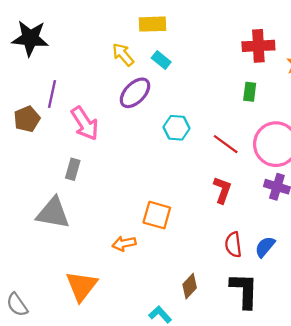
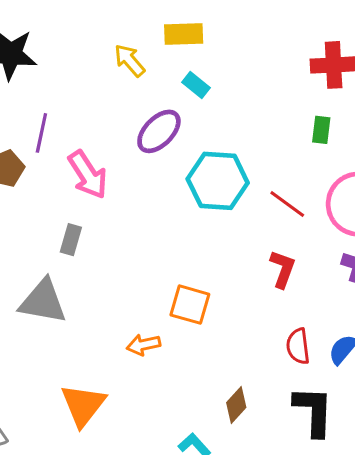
yellow arrow: (123, 55) -> (130, 60), moved
cyan hexagon: (177, 128) -> (218, 181), size x1.6

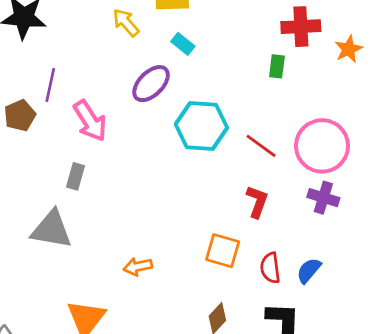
green rectangle: (321, 130) -> (277, 66), moved
orange square: (190, 305) -> (223, 251), moved

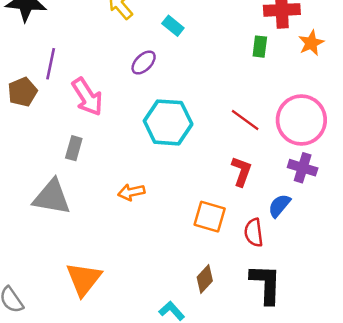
orange star: (349, 49) -> (311, 43), moved
purple ellipse: (151, 84) -> (144, 63), size x0.7
cyan hexagon: (201, 126) -> (168, 122), moved
orange arrow: (138, 267) -> (131, 192), moved
blue semicircle: (309, 271) -> (279, 206), moved

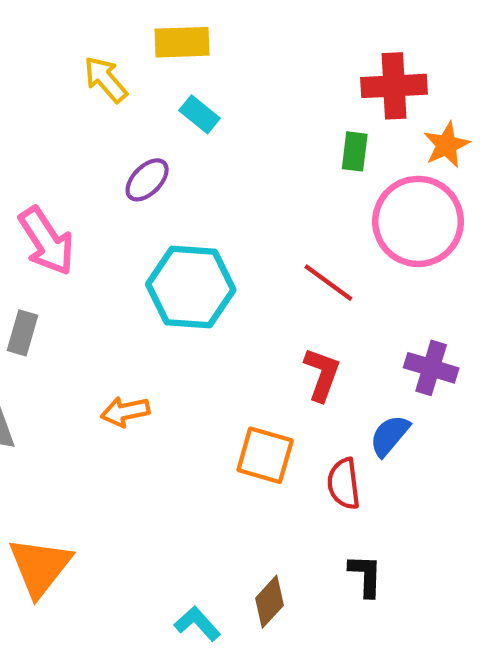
pink circle: (301, 120) -> (418, 221), moved
brown diamond: (205, 279) -> (269, 602), moved
black L-shape: (266, 284) -> (366, 575), size x0.6

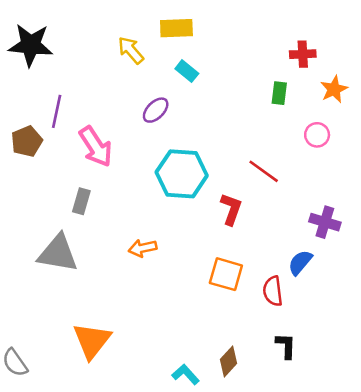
red cross: (394, 86) -> (303, 54), size x0.7
pink circle: (418, 221) -> (317, 135), size x0.5
red L-shape: (322, 374) -> (231, 209), moved

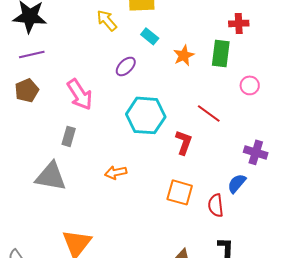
orange star: (334, 89) -> (184, 55), moved
green rectangle: (279, 93) -> (221, 53), size x1.5
purple line: (57, 111) -> (32, 54), moved, turned 65

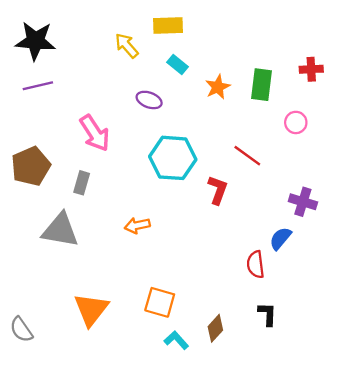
red cross: (239, 23) -> (311, 69), moved
purple ellipse: (126, 66) -> (149, 100), turned 65
brown pentagon: (27, 90) -> (31, 166), moved, size x1.4
orange square: (180, 192) -> (160, 302), moved

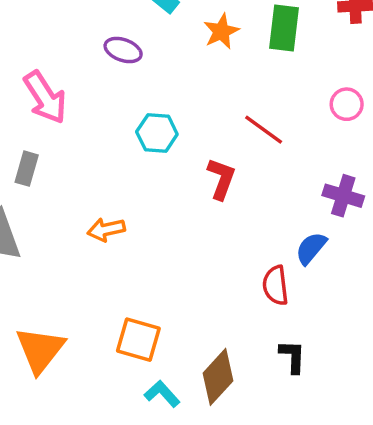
pink circle: (296, 122) -> (347, 104), moved
cyan hexagon: (173, 158) -> (157, 133), size x0.6
brown diamond: (215, 328) -> (218, 377), size x1.4

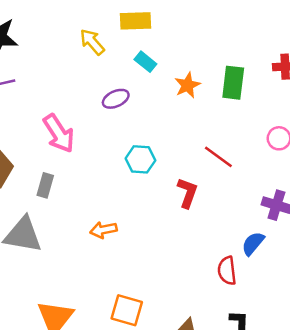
purple ellipse: (123, 50) -> (116, 99), turned -45

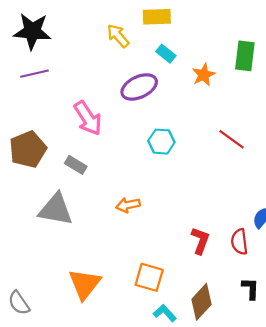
green rectangle: (233, 83) -> (245, 56), moved
purple ellipse: (116, 99) -> (139, 87), size x1.5
gray rectangle: (45, 185) -> (76, 165), turned -75
red L-shape: (187, 193) -> (200, 241), moved

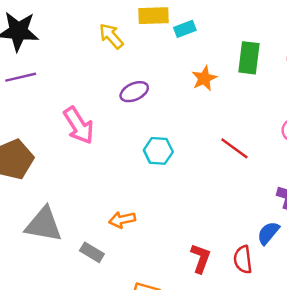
cyan rectangle: (166, 54) -> (185, 29), moved, turned -60
purple ellipse: (139, 87) -> (134, 92), size x0.7
gray rectangle: (76, 165) -> (92, 252), moved

